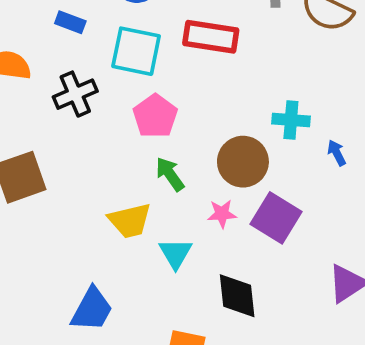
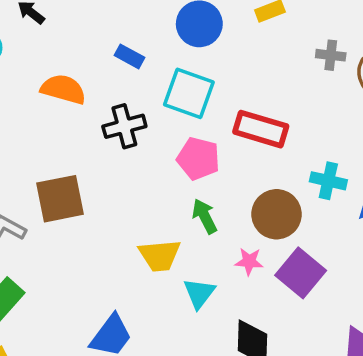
red rectangle: (211, 37) -> (261, 129), moved
pink pentagon: (155, 116) -> (198, 158), turned -30

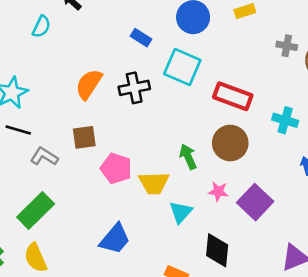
orange semicircle: (63, 89) -> (89, 84), moved, turned -76
pink pentagon: (198, 158) -> (116, 168), moved
cyan cross: (328, 181) -> (285, 120), moved
brown square: (60, 199) -> (84, 137), size x0.7
brown circle: (277, 214) -> (230, 143), moved

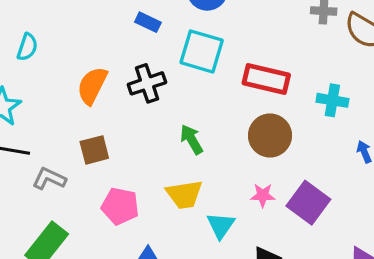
cyan semicircle: (41, 27) -> (27, 47), moved
green arrow: (188, 157) -> (192, 139), moved
pink pentagon: (116, 168) -> (120, 206), moved

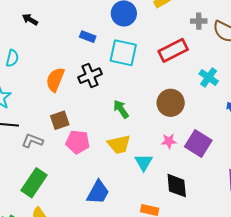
red rectangle: (266, 79) -> (173, 50), moved, turned -36
cyan cross: (332, 100) -> (209, 77), turned 30
pink pentagon: (120, 206) -> (78, 142), moved

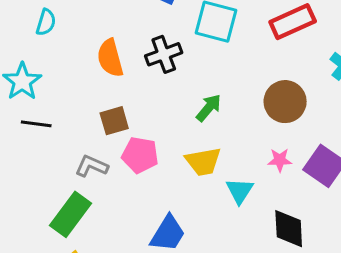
orange semicircle: (55, 80) -> (110, 58), turned -40
green arrow: (121, 109) -> (209, 108), turned 72
gray L-shape: (32, 141) -> (92, 166), moved

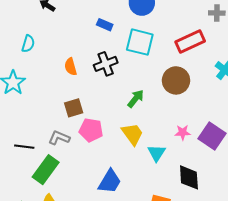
orange semicircle: (110, 58) -> (71, 67), size x0.7
brown circle: (285, 102) -> (176, 80), moved
black line: (36, 124) -> (24, 147), moved
yellow trapezoid: (203, 162) -> (132, 134), turned -115

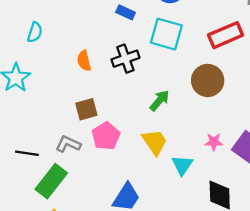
pink pentagon: (91, 130) -> (106, 136), turned 30

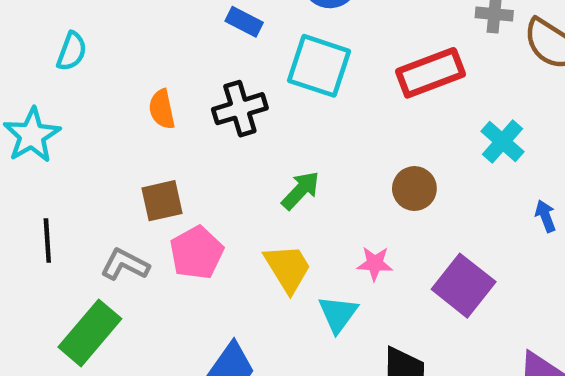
brown circle: (208, 80) -> (414, 189), moved, size x0.7
pink star: (214, 142) -> (375, 263), moved
black line: (27, 153) -> (47, 240), moved, turned 75

